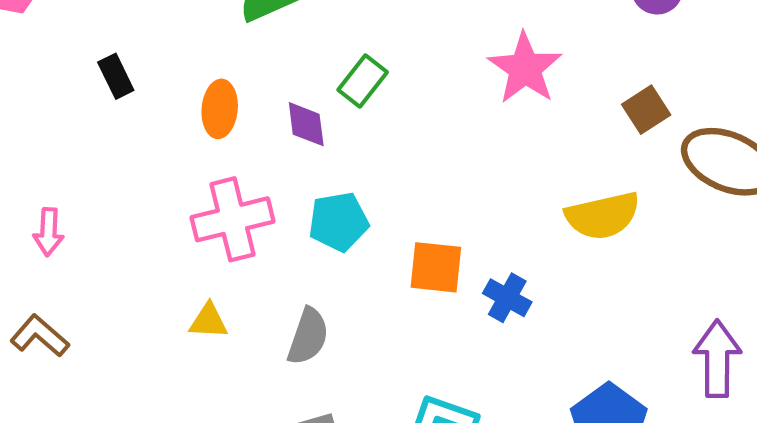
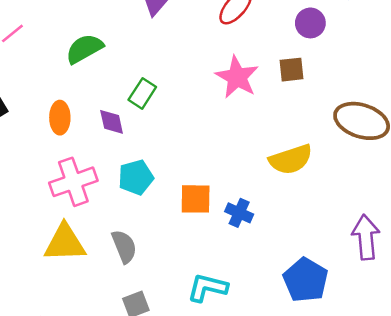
brown square: (646, 110) -> (292, 70), moved, turned 32
yellow triangle: (208, 321) -> (65, 243), size x1.8
gray semicircle: (308, 336) -> (124, 246), turned -36

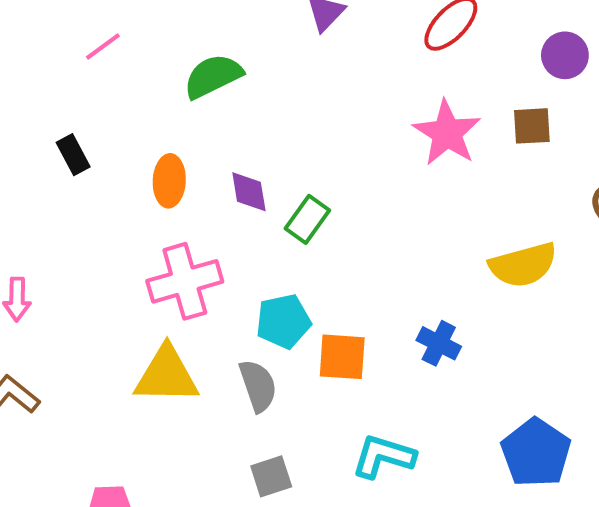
green rectangle: (142, 93) -> (307, 219), moved
cyan pentagon: (136, 177) -> (283, 321), moved
orange square: (196, 199) -> (342, 357), moved

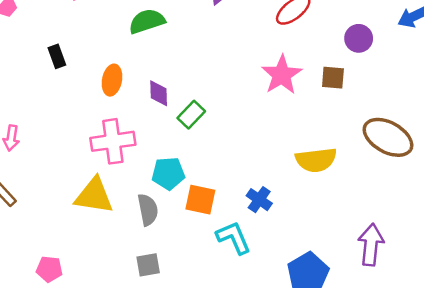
cyan L-shape: (383, 456) -> (234, 238), moved, turned 42

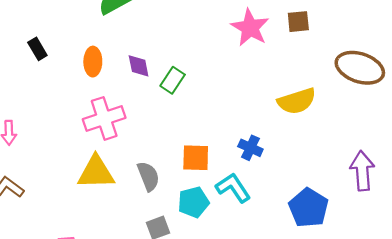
cyan pentagon: (168, 173) -> (194, 202), moved

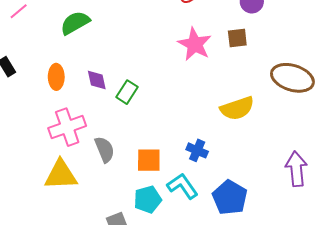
gray semicircle: (148, 176) -> (105, 149), moved
blue pentagon: (308, 208) -> (230, 197), moved

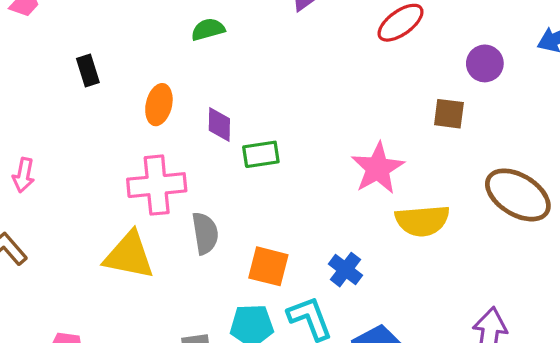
green semicircle: (75, 23) -> (208, 29), size x0.7
pink star: (195, 44) -> (378, 168), moved
green rectangle: (127, 92) -> (261, 154), turned 35

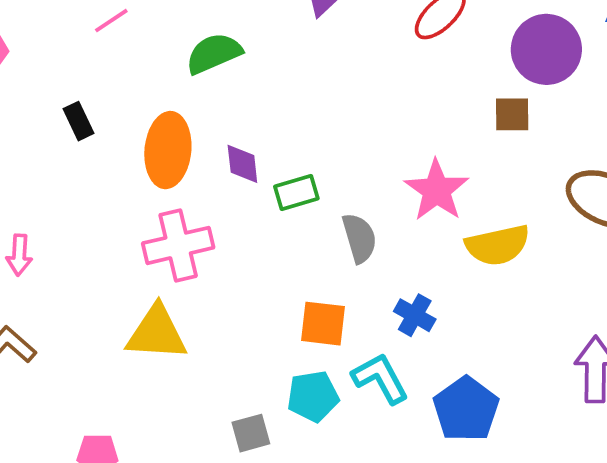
green semicircle: (208, 29) -> (214, 53), size x1.4
purple circle: (485, 63) -> (546, 49), size x1.6
orange ellipse: (159, 105) -> (168, 150), size x1.5
gray semicircle: (205, 233) -> (359, 238), moved

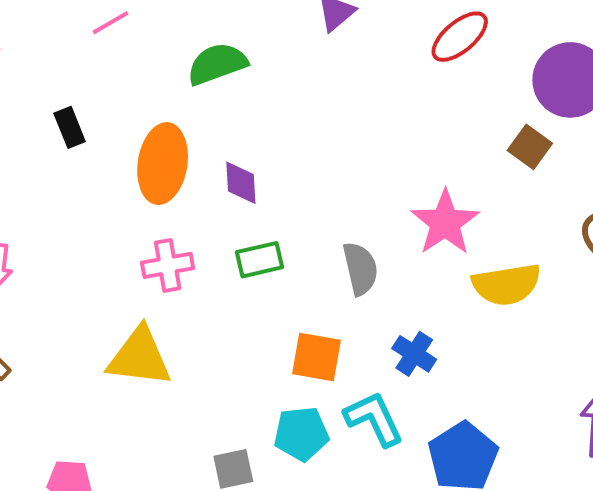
brown square: (512, 114) -> (530, 147), turned 33
green rectangle: (296, 193) -> (259, 260), moved
pink cross: (178, 245) -> (168, 265), size x0.7

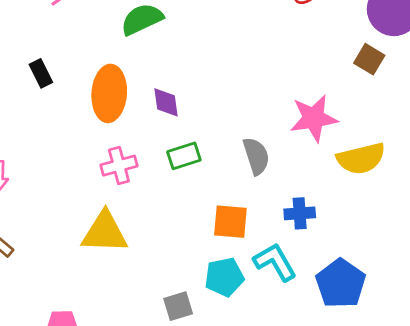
pink star: (445, 223) -> (314, 118), turned 30
blue cross: (414, 354) -> (300, 213), turned -32

